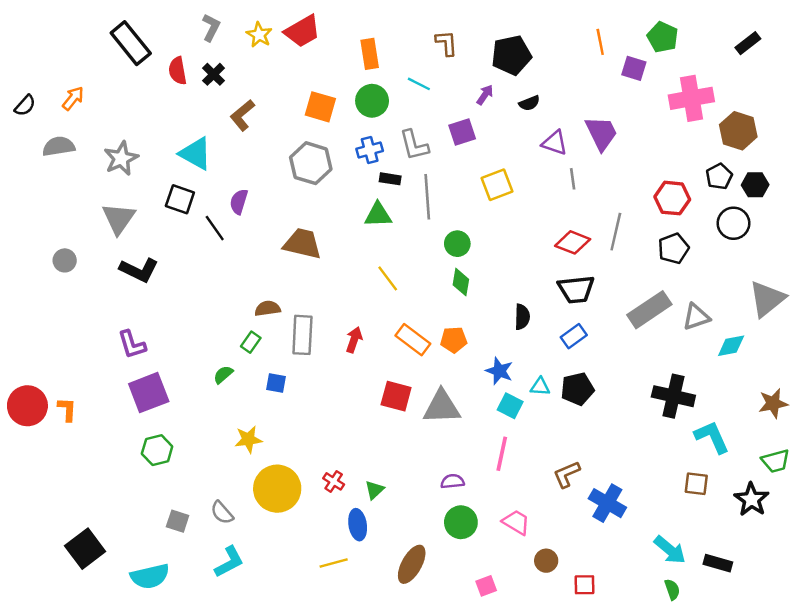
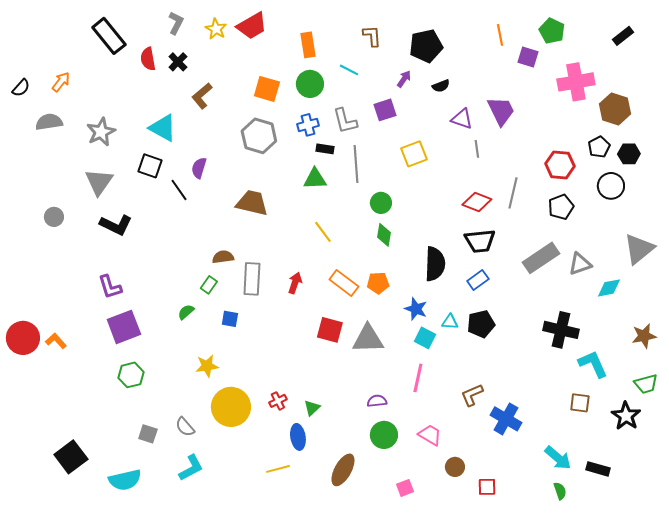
black semicircle: (522, 317) -> (435, 264), size x1.6
orange L-shape: (67, 409) -> (56, 341), turned -45
red cross: (334, 481) -> (278, 401), turned 30

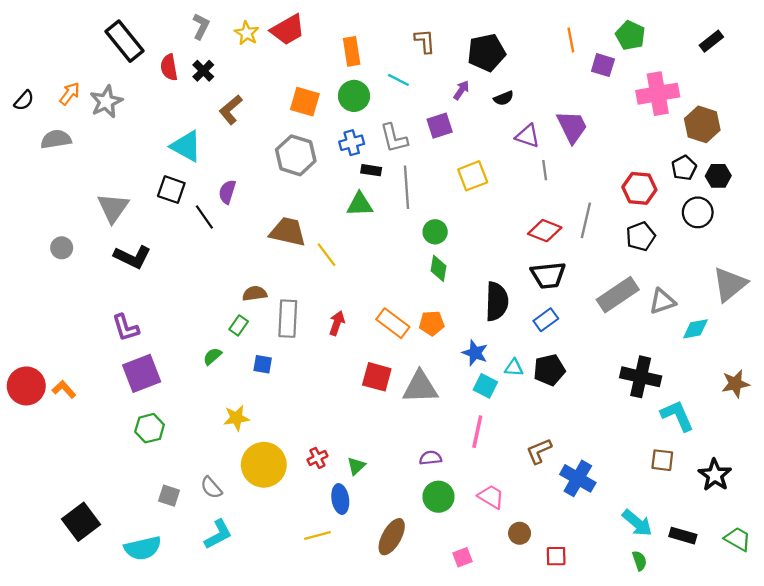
gray star: (101, 132) -> (106, 102), moved
yellow line: (323, 232) -> (327, 255), moved
green trapezoid: (646, 384) -> (738, 539), moved, turned -135

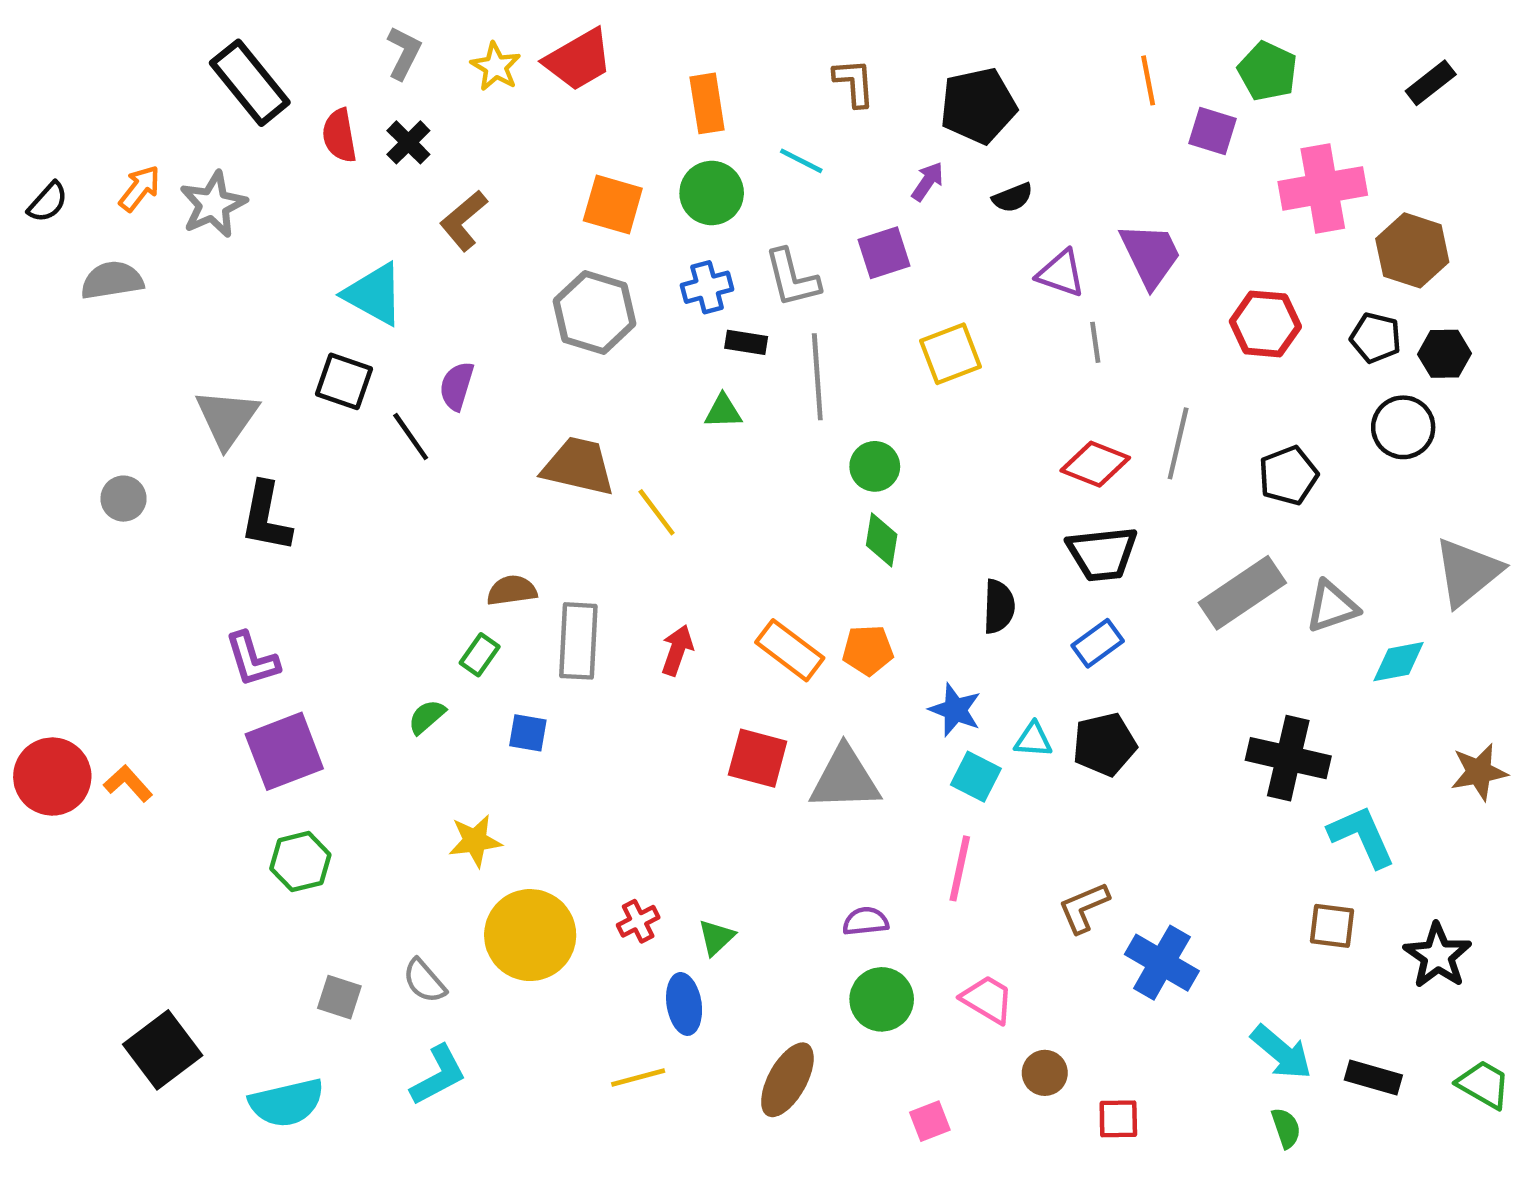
black pentagon: (684, 168) -> (1376, 338), turned -30
red hexagon: (639, 188) -> (1265, 324), moved
green triangle: (360, 204) -> (723, 411), size x0.7
black L-shape: (132, 257) -> (266, 517), turned 75
black semicircle: (497, 301) -> (999, 607), size x0.7

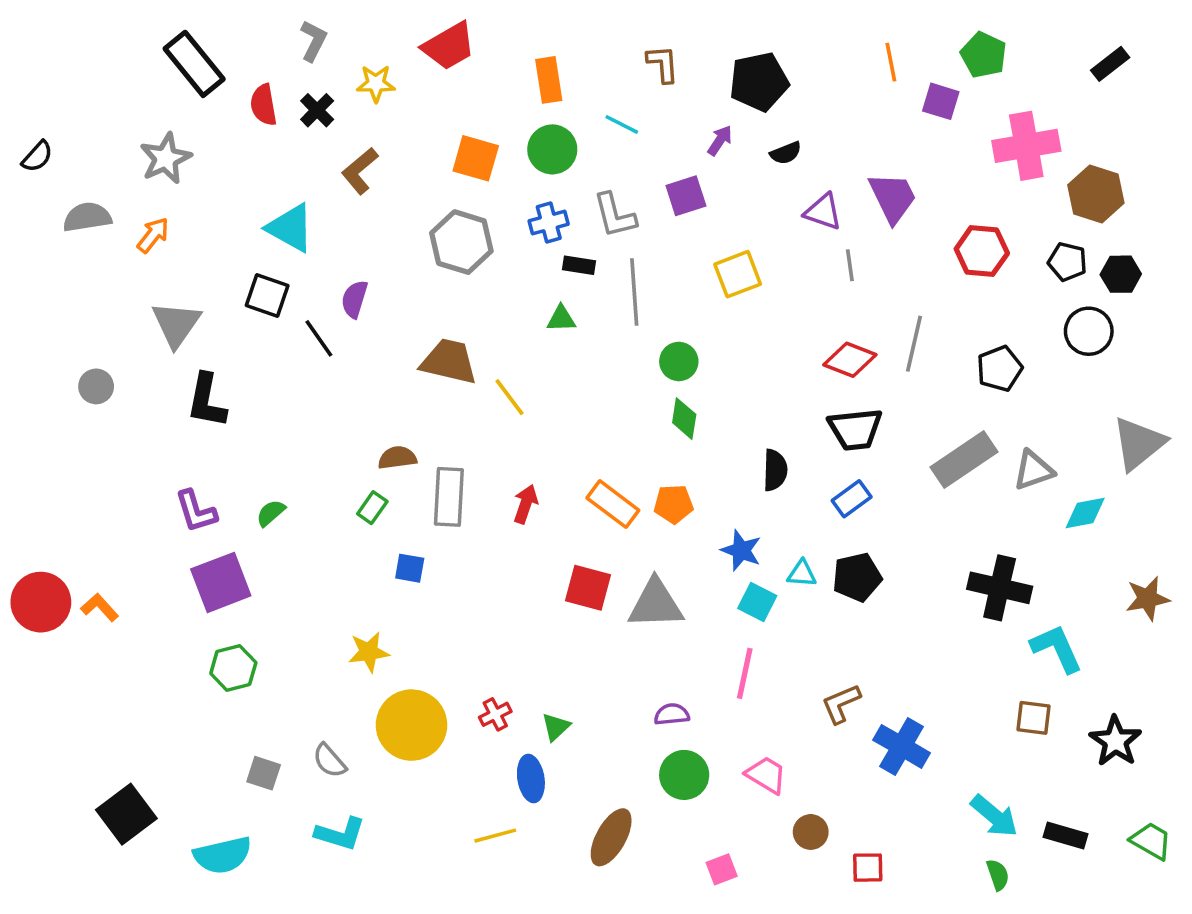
yellow star: (496, 67) -> (376, 83), moved, turned -30
orange arrow: (140, 188) -> (153, 235), moved
green semicircle: (427, 717) -> (271, 513), moved
cyan L-shape: (438, 1075) -> (340, 834), turned 45

